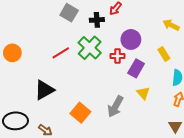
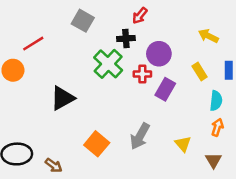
black cross: (97, 20) -> (126, 38), moved
red line: (61, 53) -> (33, 44), moved
black triangle: (44, 90) -> (62, 98), moved
yellow triangle: (143, 93) -> (183, 144), moved

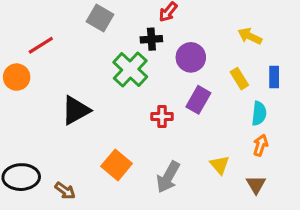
red cross: (142, 74) -> (162, 116), moved
gray arrow: (140, 136) -> (168, 177), moved

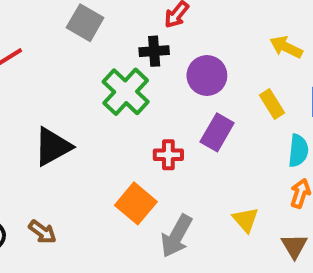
orange square: (117, 165) -> (136, 203), moved
brown arrow: (65, 191) -> (42, 232), moved

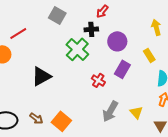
yellow arrow: (286, 47) -> (156, 27), turned 49
red cross: (168, 155) -> (98, 80), turned 32
orange square: (136, 203) -> (61, 121), moved
gray arrow: (176, 236) -> (110, 111), moved

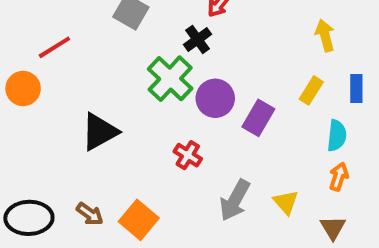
black cross: (91, 29) -> (198, 39), turned -32
purple circle: (117, 41) -> (215, 98), moved
yellow rectangle: (149, 55) -> (311, 90), turned 64
red cross: (98, 80) -> (188, 155), moved

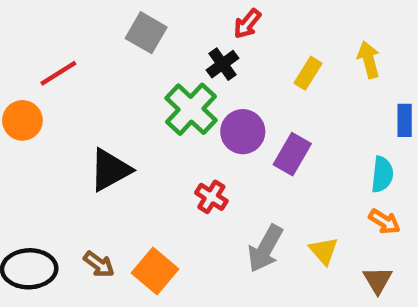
yellow rectangle: (311, 90) -> (308, 73), moved
orange arrow: (339, 177) -> (384, 222), turned 104

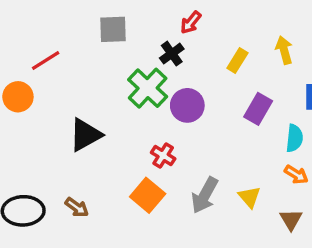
gray square: (146, 33) -> (113, 29), turned -32
purple rectangle: (292, 154) -> (258, 109), moved
orange square: (155, 271) -> (148, 195), moved

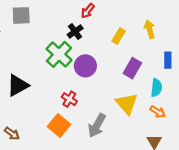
gray square: (113, 29) -> (21, 15), moved
yellow triangle: (250, 197) -> (127, 104), moved, size x1.5

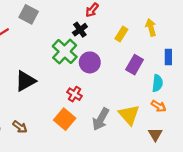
gray square: (21, 15) -> (29, 14), turned 30
yellow triangle: (127, 104) -> (129, 115), moved

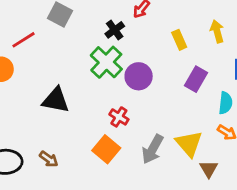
black cross: (80, 30) -> (115, 30), moved
yellow rectangle: (121, 34) -> (179, 40), turned -56
black triangle: (25, 81) -> (56, 100), turned 40
brown triangle: (155, 134) -> (209, 169), moved

